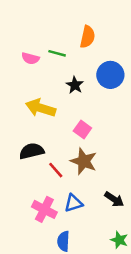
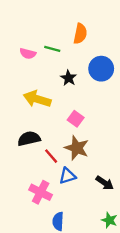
blue triangle: (74, 203) -> (67, 176), moved

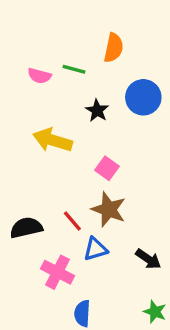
black semicircle: (29, 139) -> (26, 228), moved

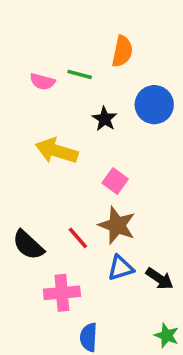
black semicircle: (26, 228) -> (28, 245), turned -124
blue triangle: (95, 249) -> (121, 268), moved
pink cross: (58, 272) -> (62, 293), turned -32

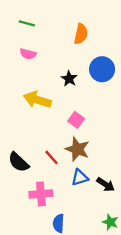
green line: (80, 74) -> (27, 23), moved

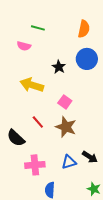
green line: (27, 23) -> (38, 28), moved
orange semicircle: (81, 34) -> (84, 29), moved
red line: (51, 157) -> (38, 122), moved
blue triangle: (80, 177) -> (69, 162), moved

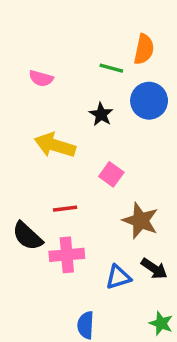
green line: (38, 28) -> (111, 68), moved
red line: (38, 122) -> (65, 209), turned -56
brown star: (66, 127) -> (140, 221), moved
pink cross: (35, 165) -> (67, 255), moved

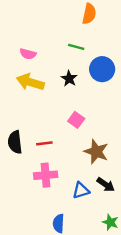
orange semicircle: (144, 49) -> (89, 14), moved
yellow arrow: (55, 145) -> (30, 82), moved
black semicircle: (27, 236) -> (15, 142), moved, turned 40

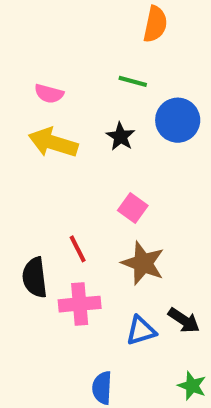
black semicircle: (15, 142) -> (35, 277), moved
red line: (44, 143) -> (78, 249), turned 70
brown star: (96, 152) -> (143, 263), moved

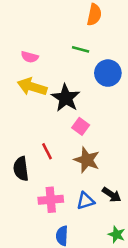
black star: (120, 136) -> (66, 98), moved, size x1.6
pink cross: (80, 304) -> (51, 200), moved

